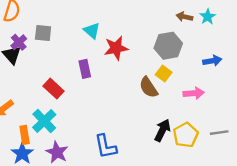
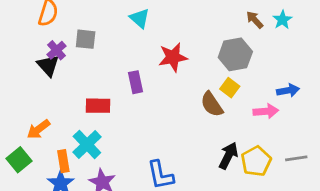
brown arrow: (184, 17) -> (255, 20), turned 35
cyan triangle: (92, 31) -> (140, 18), moved
blue arrow: (212, 61) -> (288, 90), moved
red rectangle: (54, 89) -> (98, 106), turned -42

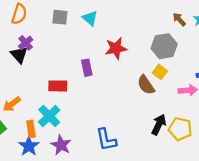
gray square: (86, 39) -> (60, 17), moved
yellow pentagon: (256, 161) -> (180, 129), turned -30

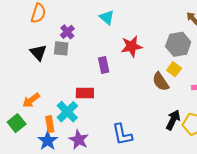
gray square: (60, 17) -> (61, 48), moved
purple cross: (26, 43) -> (67, 32), moved
red rectangle: (58, 86) -> (85, 93), moved

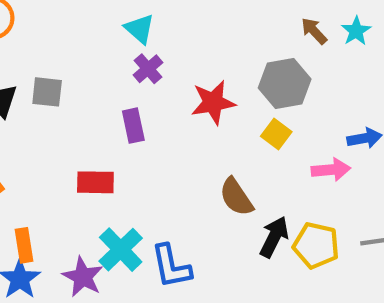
purple cross: (67, 32) -> (148, 69), moved
red star: (132, 46) -> (213, 102), moved
brown semicircle: (161, 82) -> (236, 197), moved
cyan cross: (67, 112) -> (121, 250), moved

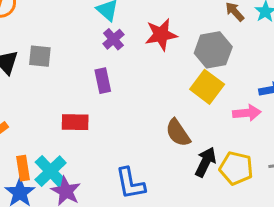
red star: (213, 102) -> (161, 35), moved
yellow square: (276, 134) -> (207, 87), size x1.5
cyan cross: (121, 250) -> (51, 171), moved

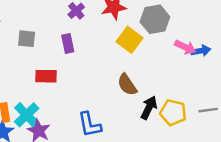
gray square: (40, 56) -> (27, 39), moved
yellow square: (207, 87) -> (130, 40), moved
pink arrow: (247, 113) -> (185, 47), moved, turned 30

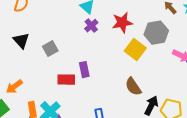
gray square: (27, 39) -> (50, 49), turned -35
purple rectangle: (68, 43) -> (84, 70), moved

